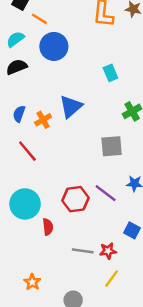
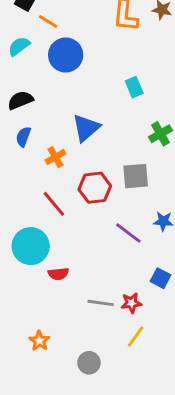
black semicircle: (17, 67) -> (20, 100), moved
orange cross: (43, 120) -> (55, 157), moved
red line: (27, 151) -> (54, 204), moved
red hexagon: (76, 199) -> (95, 188), moved
red semicircle: (48, 227) -> (58, 274), turned 91

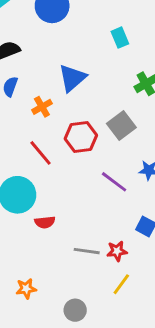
gray square: (136, 176) -> (121, 126), turned -32
orange star: (39, 341) -> (26, 289), turned 30

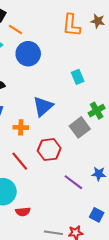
orange cross: (42, 107) -> (21, 127), turned 32
gray square: (121, 126) -> (80, 127), moved

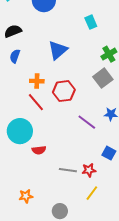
orange cross: (21, 127) -> (37, 81), moved
gray square: (80, 127) -> (103, 78), moved

